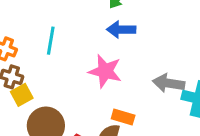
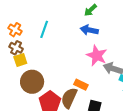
pink star: (105, 71) -> (97, 56), moved

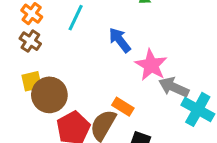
blue arrow: (89, 30) -> (120, 40), moved, turned 36
yellow square: (20, 60) -> (32, 81), moved

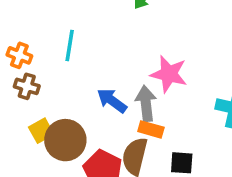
blue arrow: (120, 40) -> (112, 101), moved
gray arrow: (174, 87) -> (146, 103), moved, turned 76

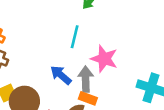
cyan line: (70, 46) -> (75, 37), moved

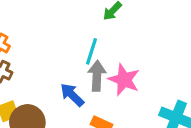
gray arrow: (86, 79) -> (97, 76), moved

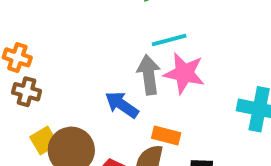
cyan line: (91, 51) -> (169, 40), moved, turned 68

